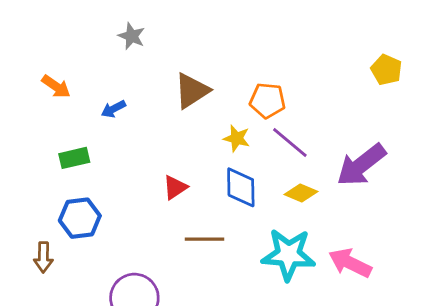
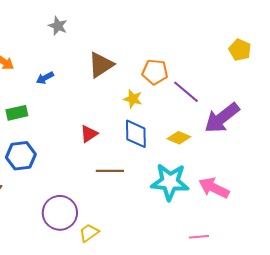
purple line: (290, 143) -> (186, 92), moved

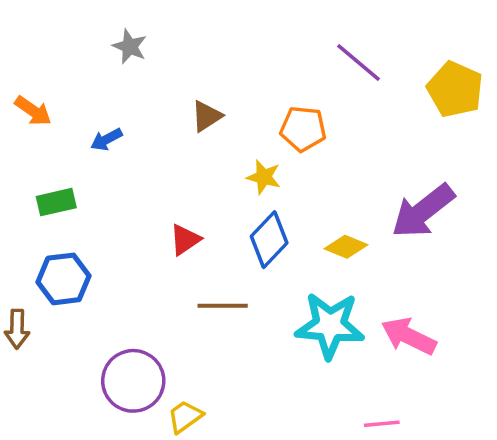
yellow pentagon: (240, 50) -> (455, 89), size x1.4
brown triangle: (101, 65) -> (207, 116), size x0.7
purple line: (186, 92) -> (359, 63), moved
blue diamond: (136, 134) -> (269, 240), turned 44

